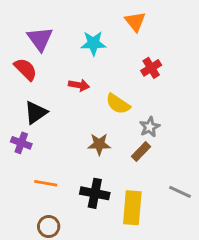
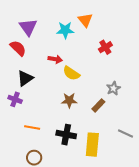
orange triangle: (135, 22) -> (85, 20), moved
yellow semicircle: (118, 104) -> (71, 73), moved
gray star: (150, 127) -> (113, 88), moved

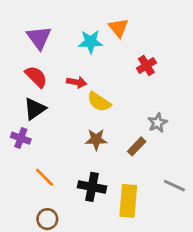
red semicircle: (18, 48) -> (36, 77), moved
orange line: (32, 127) -> (45, 177), turned 35

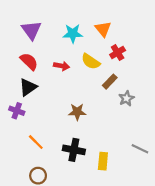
orange triangle: (118, 28) -> (103, 29), moved
yellow semicircle: (99, 102) -> (91, 61), moved
brown rectangle: (137, 146) -> (110, 82), moved
yellow rectangle: (128, 201) -> (103, 161), size x0.7

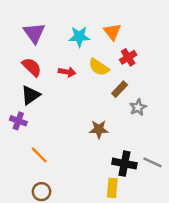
brown star: (77, 112) -> (99, 129), moved
black cross: (74, 150) -> (124, 164), moved
yellow rectangle: (103, 161) -> (112, 188), moved

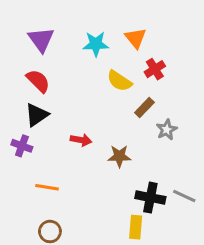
red arrow: (67, 72) -> (81, 140), moved
orange line: (39, 155) -> (47, 187), turned -36

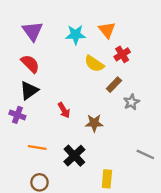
red arrow: (81, 140) -> (64, 110), turned 49
black cross: (150, 198) -> (74, 156), moved, turned 35

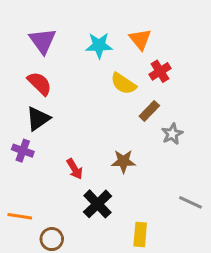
red arrow: (64, 110) -> (75, 169), moved
orange line: (37, 147) -> (20, 216), moved

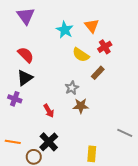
purple triangle: (43, 41) -> (26, 16), moved
cyan star: (99, 45) -> (65, 30), turned 30
gray star: (172, 134) -> (72, 88), moved
black cross: (97, 204) -> (49, 142), moved

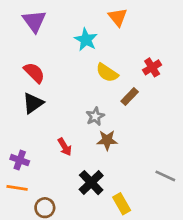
orange triangle: (92, 26) -> (118, 17), moved
red cross: (105, 47) -> (152, 67), moved
purple cross: (15, 99) -> (20, 160), moved
black cross: (49, 142) -> (91, 183), moved
yellow rectangle: (92, 154) -> (122, 204), turned -35

